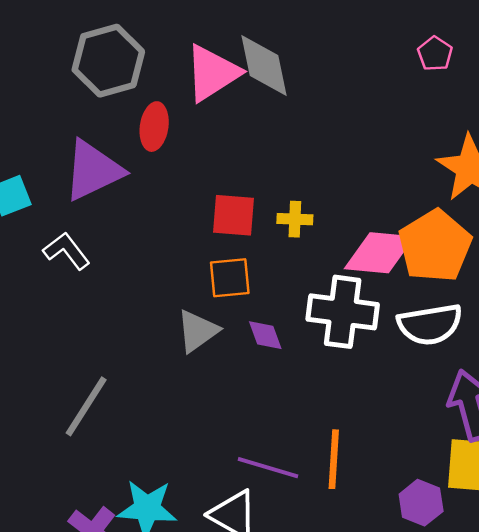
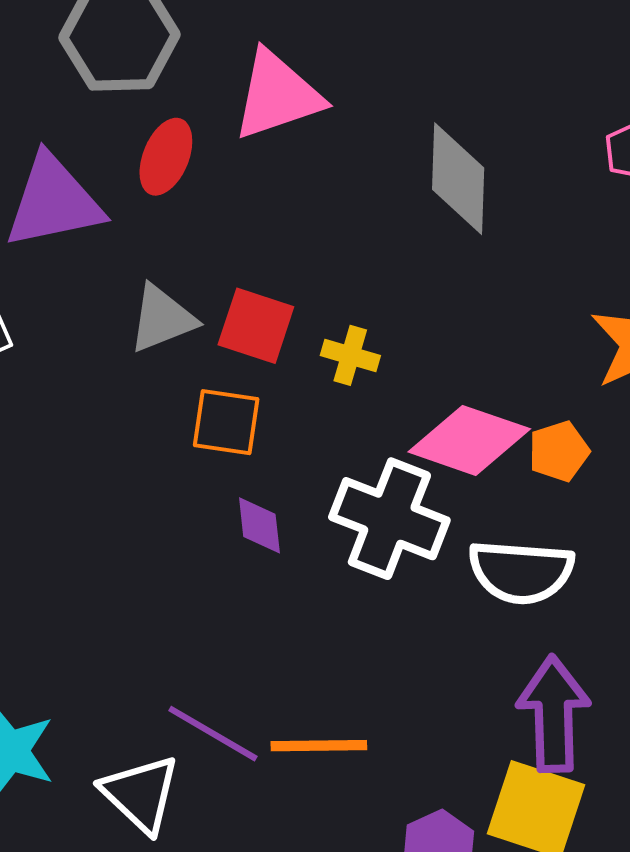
gray diamond: (264, 66) -> (458, 179), moved
orange pentagon: (435, 246) -> (559, 451), size x0.5
gray triangle: (197, 331) -> (162, 319), moved
orange line: (334, 459) -> (319, 746), turned 72

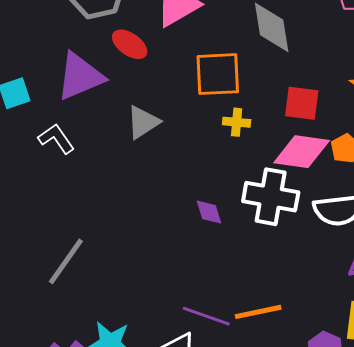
red ellipse: (166, 157) -> (130, 44), turned -66
red square: (256, 326) -> (302, 103), moved
orange square: (226, 422) -> (218, 74), moved, size x1.4

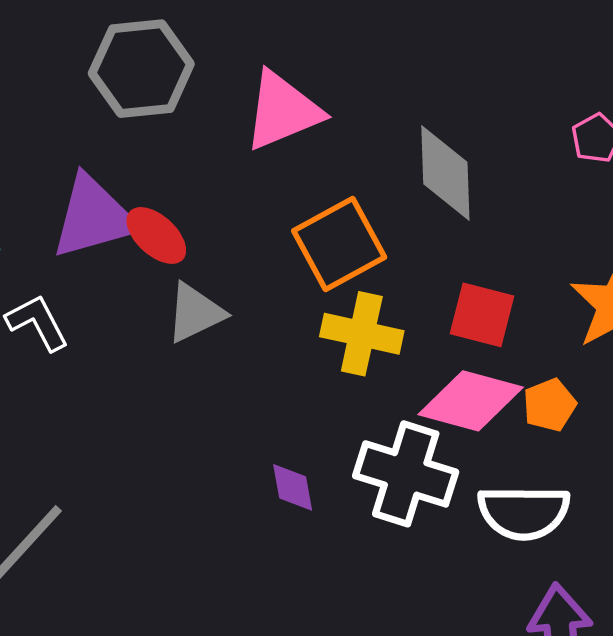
red ellipse: (130, 44) -> (156, 235), moved
orange square: (218, 74) -> (339, 244), turned -33
yellow cross: (237, 122) -> (362, 334), size x1.6

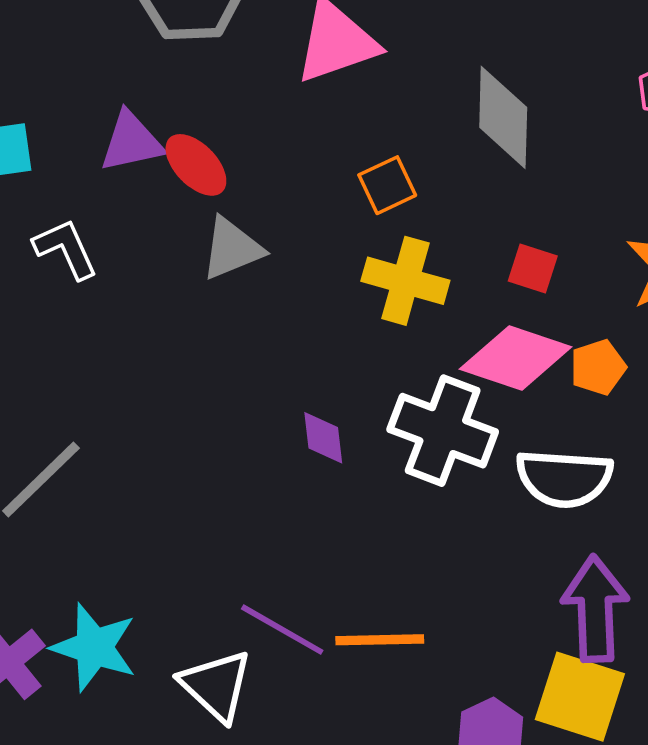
purple triangle: (94, 217) -> (131, 142), size x0.7
orange square: (339, 244) -> (387, 185), size x0.6
red square: (482, 315) -> (533, 268), size x0.7

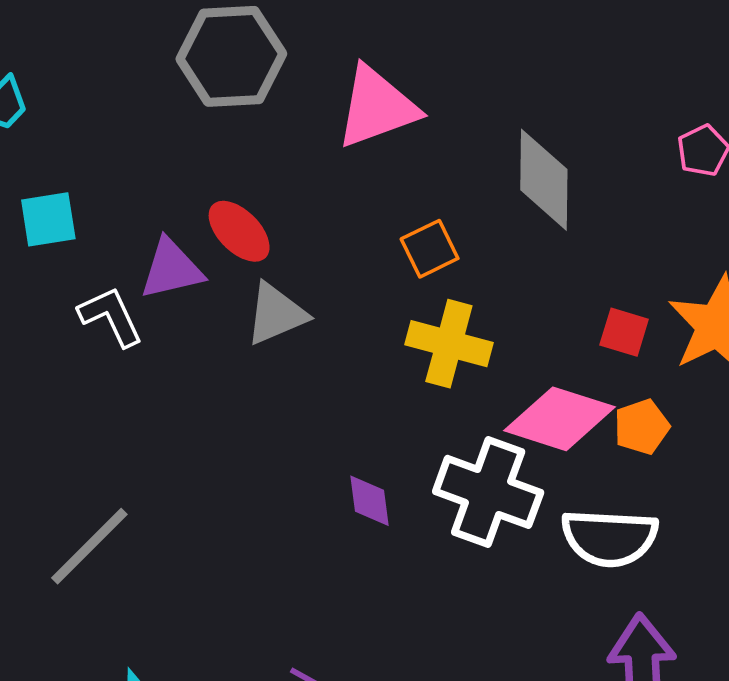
purple triangle: (131, 142) -> (171, 269), moved
red square: (533, 268) -> (624, 332), moved

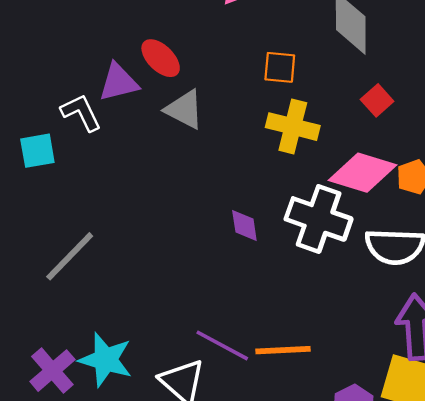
cyan square: (48, 219) -> (37, 151), moved
orange square: (430, 249) -> (280, 67), turned 32
gray triangle: (276, 314) -> (184, 109), turned 51
red square: (624, 332) -> (377, 100), moved, turned 32

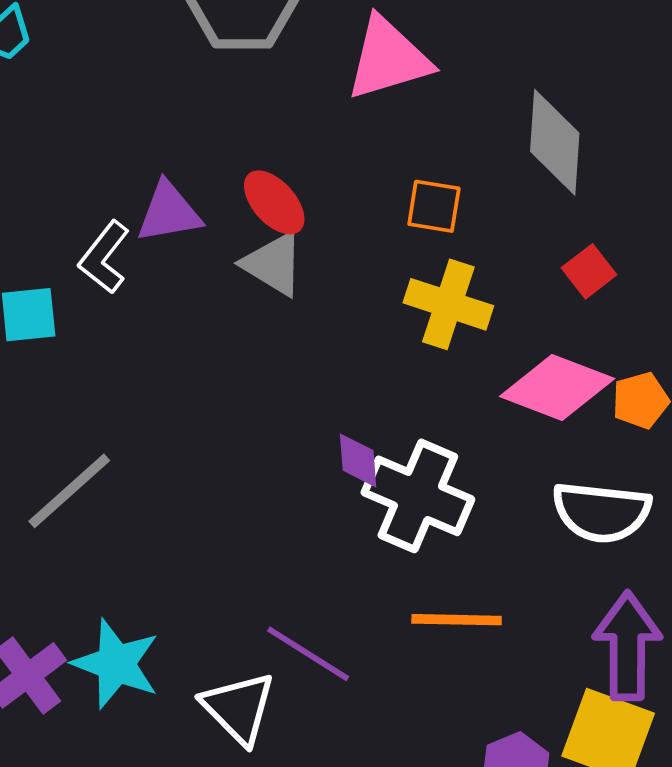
red ellipse: (161, 58) -> (274, 202), moved
white L-shape: (81, 113) -> (104, 257), turned -120
white cross: (319, 219) -> (418, 496), moved
orange line: (283, 350) -> (457, 620), moved

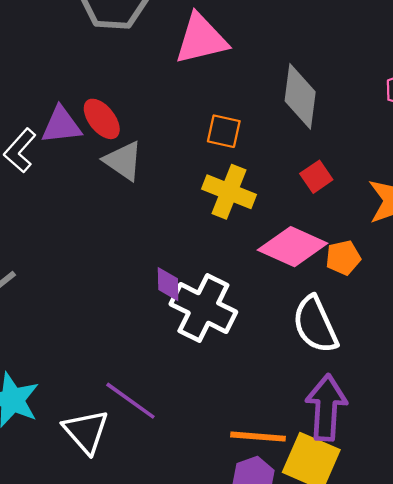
red ellipse: (274, 202) -> (102, 119), moved
white semicircle: (601, 512) -> (315, 325), turned 56
orange line: (457, 620) -> (258, 437), moved

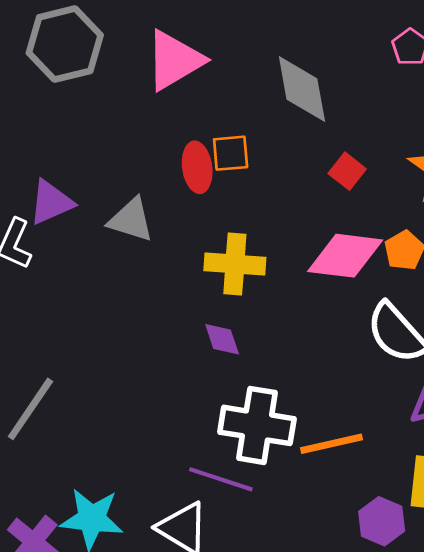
red ellipse: (102, 119) -> (197, 167), moved, turned 48
yellow cross: (229, 192) -> (235, 264), moved
white cross: (203, 308) -> (257, 425), moved
orange line: (258, 437) -> (332, 444), moved

